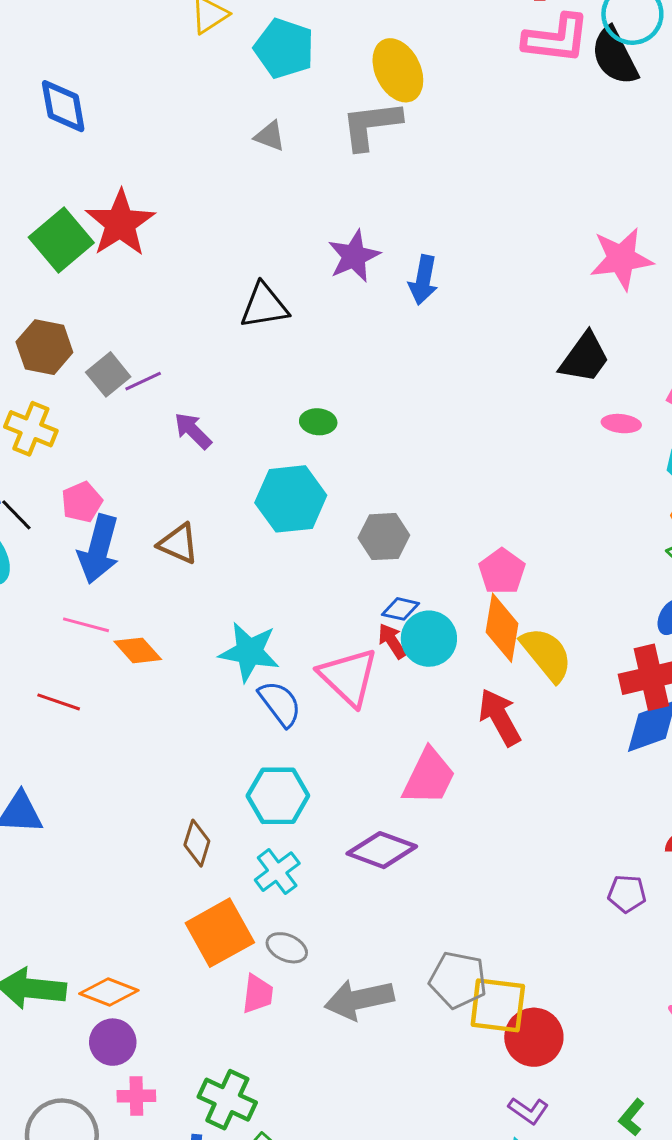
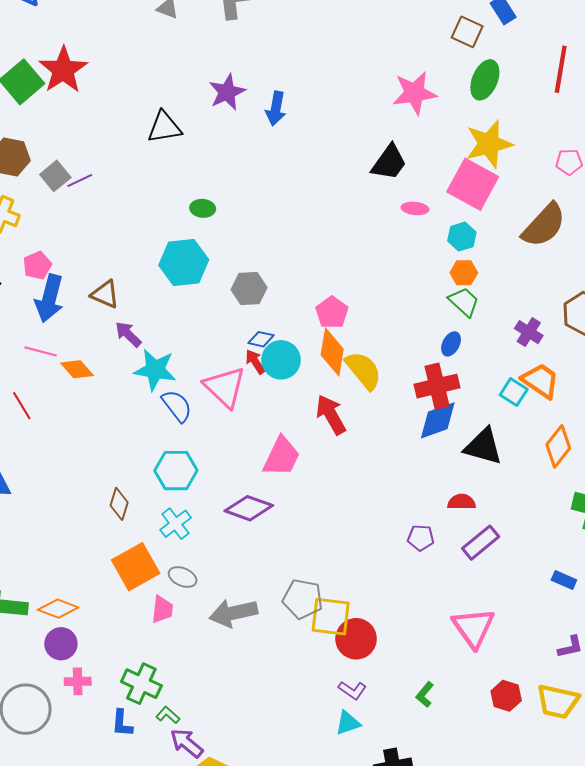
purple arrow: (193, 431) -> (128, 334), moved
red line: (59, 702) -> (22, 406), turned 40

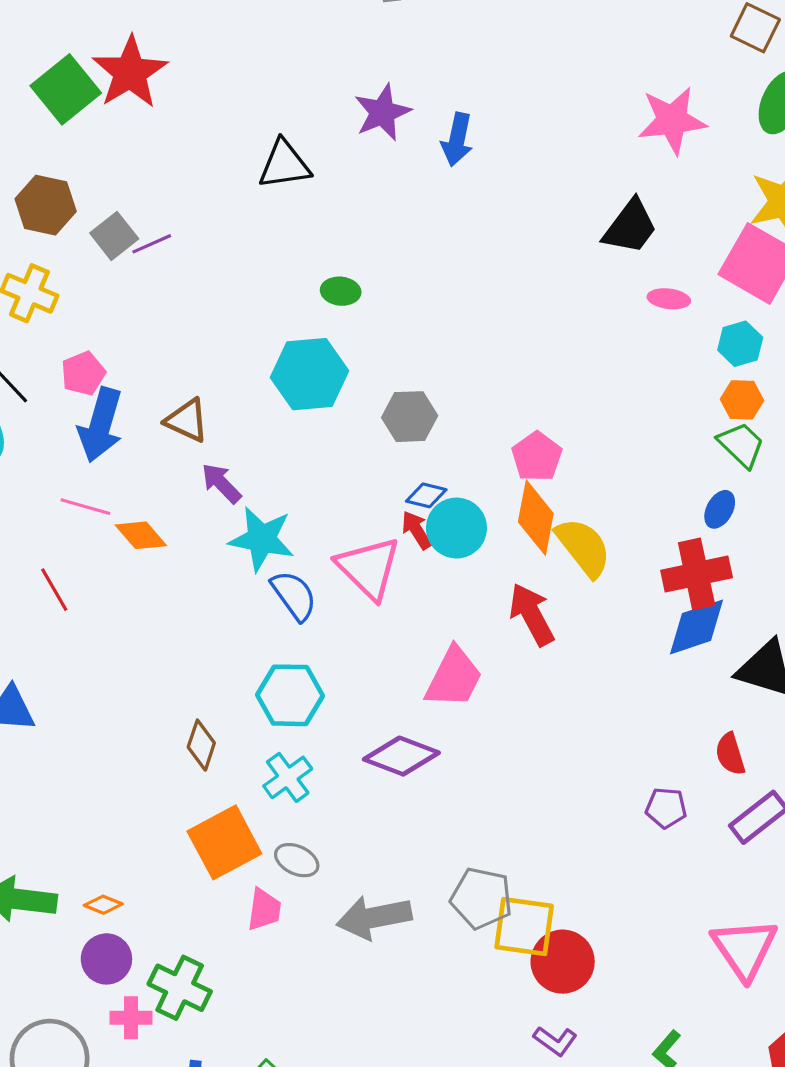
red semicircle: (461, 502) -> (730, 754), turned -108
orange diamond: (58, 609) -> (103, 905), size x0.6
green cross: (141, 684) -> (180, 988), moved

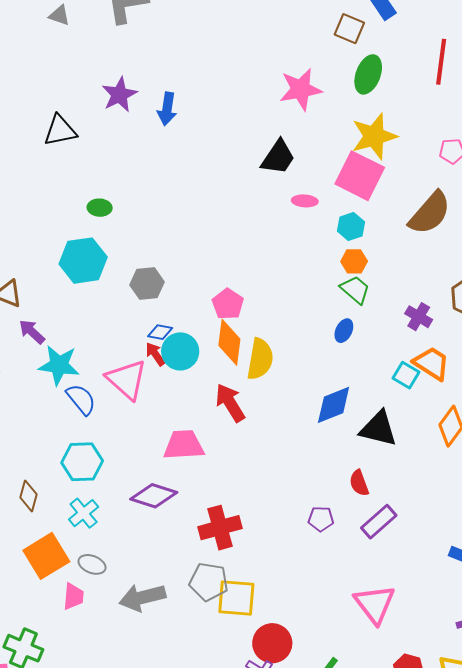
yellow semicircle: (583, 547) -> (260, 359), turned 51
red cross: (697, 574) -> (220, 528), moved
pink trapezoid: (454, 678) -> (184, 445), turned -117
red circle: (563, 962) -> (272, 643), moved

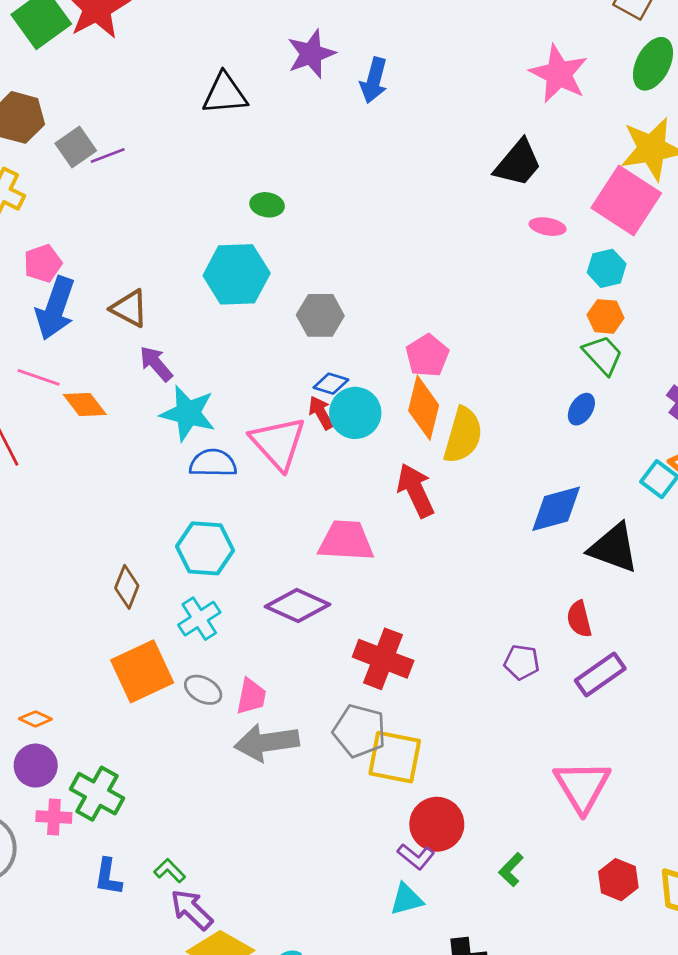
pink star: (301, 89) -> (559, 74), turned 30
blue semicircle: (81, 399) -> (213, 463), turned -56
red cross: (220, 528) -> (383, 659), turned 30
pink trapezoid: (73, 596) -> (251, 696), moved

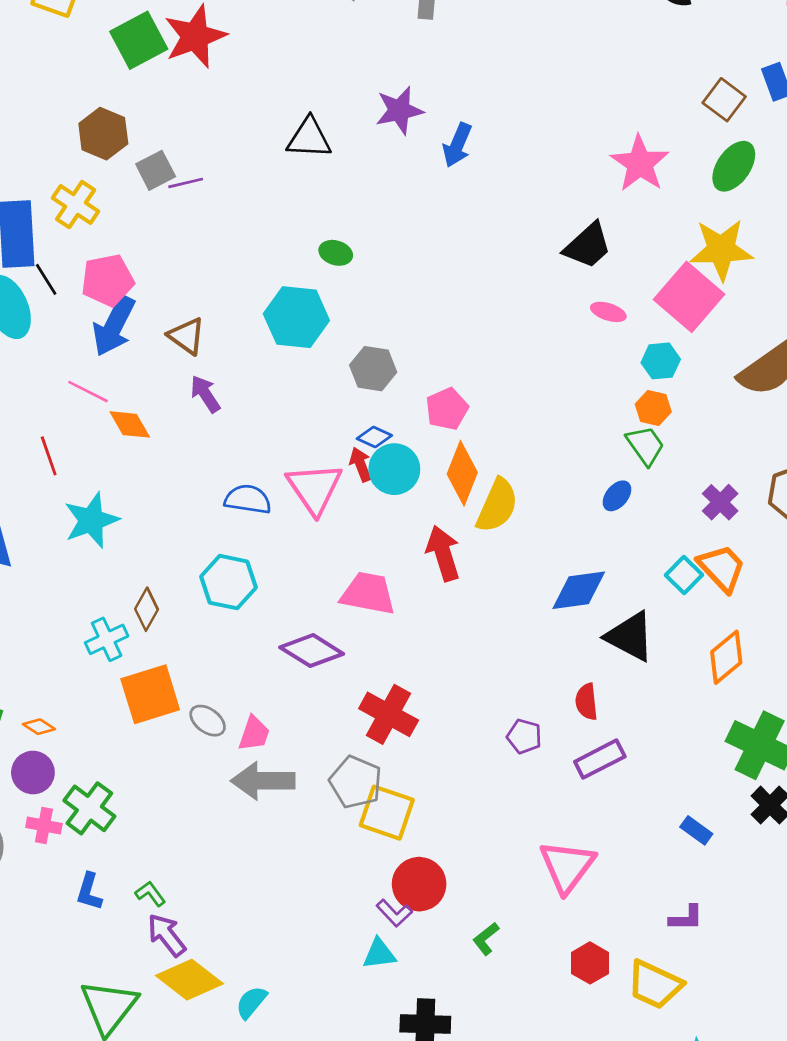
pink pentagon: (43, 263) -> (108, 280), size x1.4
pink pentagon: (427, 356) -> (447, 409), moved
cyan star: (188, 413) -> (91, 520), moved, turned 30
cyan cross: (199, 619) -> (107, 639), moved

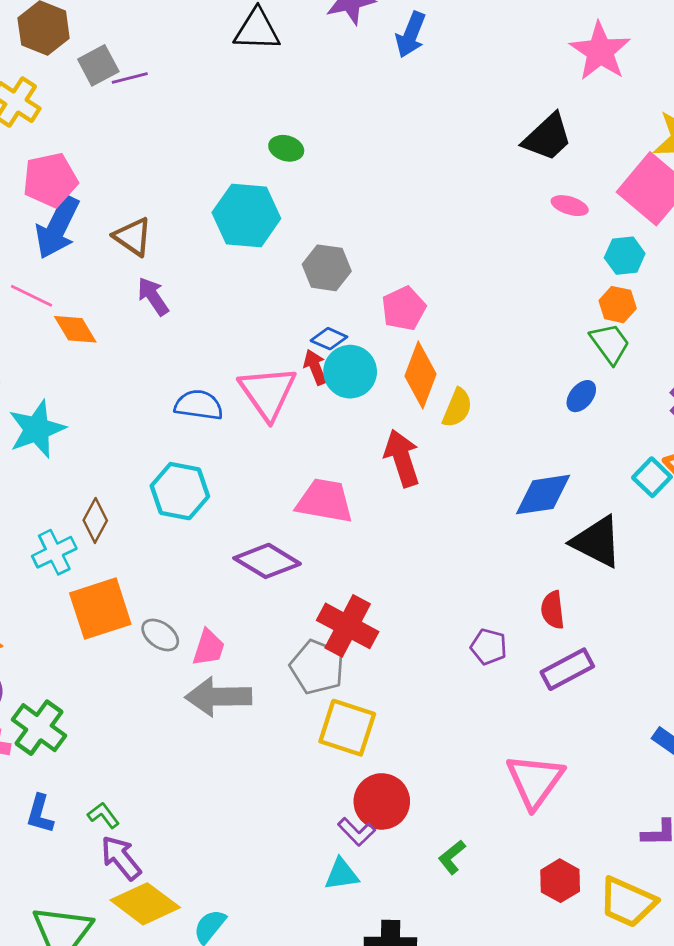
yellow semicircle: (497, 506) -> (457, 408), size x0.7
gray pentagon: (356, 782) -> (317, 667), moved

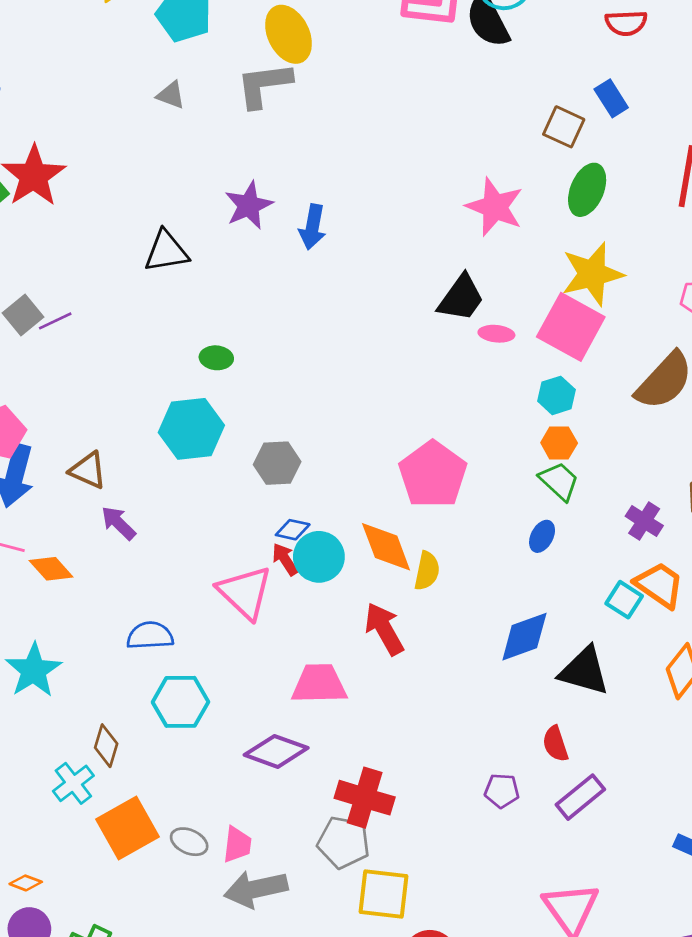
pink ellipse: (570, 206) -> (496, 334), moved
pink pentagon: (404, 308) -> (433, 475), moved, size x1.6
orange diamond: (421, 375) -> (386, 547), turned -30
blue semicircle: (199, 405) -> (150, 636), moved

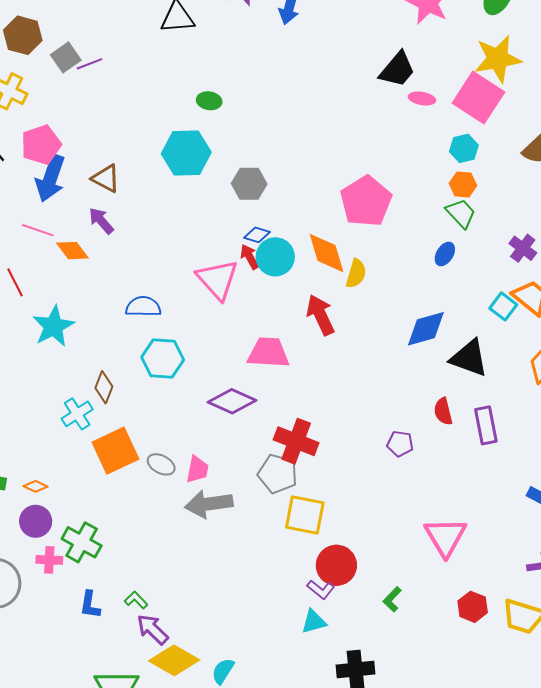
purple arrow: (118, 523) -> (101, 221), moved
purple rectangle: (580, 797) -> (486, 425), moved, turned -66

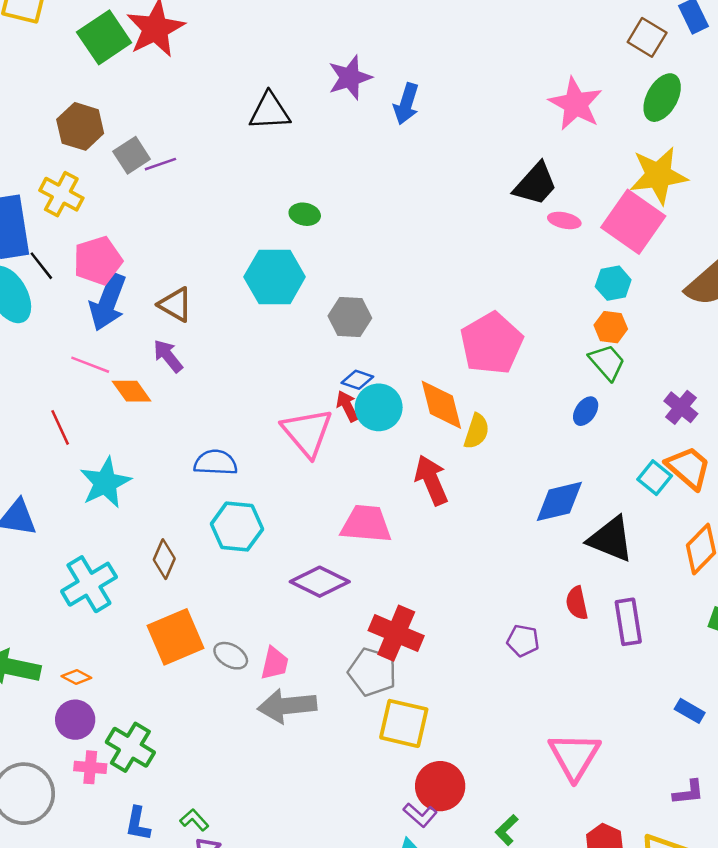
cyan cross: (77, 414) -> (89, 584), moved, size x1.4

